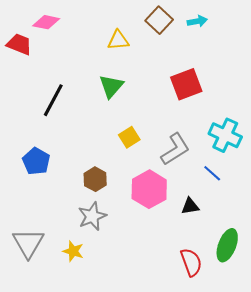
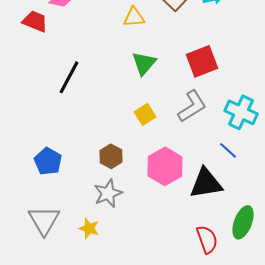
green triangle: (111, 86) -> (144, 63), moved
gray L-shape: (175, 149) -> (192, 106), moved
blue pentagon: (36, 161) -> (48, 161), moved
black triangle: (190, 206) -> (206, 183), size x1.8

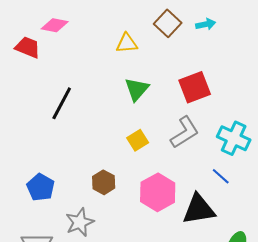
gray star: (108, 193) -> (80, 222), moved

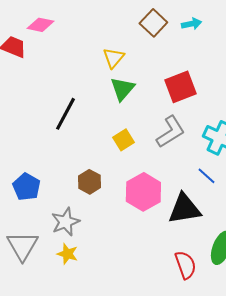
yellow triangle: (127, 43) -> (113, 58), moved, turned -45
black line: (62, 103) -> (65, 114), moved

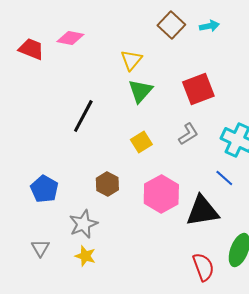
pink diamond: (40, 25) -> (70, 38), moved
gray L-shape: (170, 132) -> (188, 134), size x0.7
gray triangle: (22, 246) -> (40, 248), size x0.6

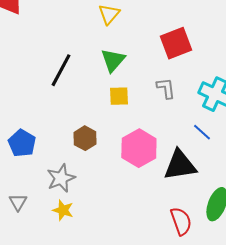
green triangle: (140, 91) -> (113, 60), moved
gray L-shape: (188, 134) -> (166, 88), turned -65
yellow square: (141, 142) -> (119, 96), turned 30

